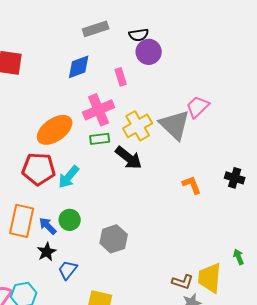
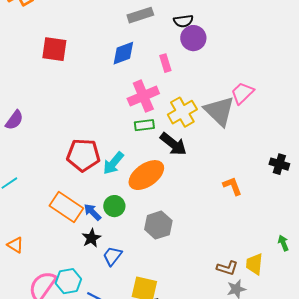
orange ellipse: (55, 130) -> (146, 175), moved
orange L-shape: (192, 185) -> (232, 186), moved
orange rectangle: (22, 221) -> (66, 207), turned -68
yellow trapezoid: (210, 278) -> (254, 264), size x0.7

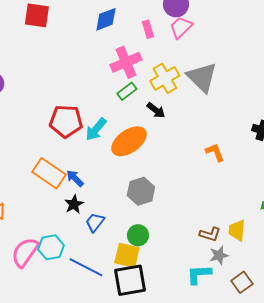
pink trapezoid: (242, 93) -> (181, 27), moved
green rectangle: (144, 125) -> (127, 91), turned -30
black arrow: (173, 144) -> (156, 110), size x0.7
green circle: (114, 206) -> (138, 235), moved

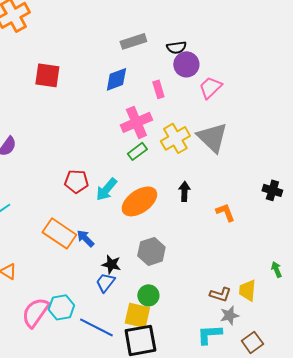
pink trapezoid: (181, 27) -> (210, 87), moved
black arrow: (156, 110) -> (184, 191), moved, turned -126
red pentagon: (66, 121) -> (76, 181), size x0.7
black star: (74, 204) -> (111, 264), moved, turned -30

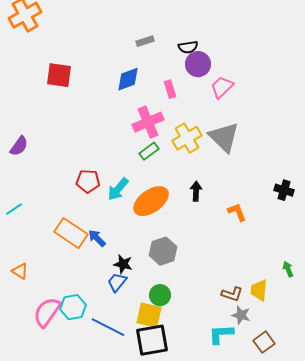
gray rectangle: (133, 41) -> (145, 41), size x0.7
gray star: (229, 315) -> (241, 315), turned 30

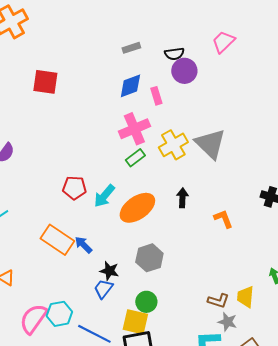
blue diamond: (128, 79) -> (130, 86), moved
pink trapezoid: (222, 87) -> (223, 42), moved

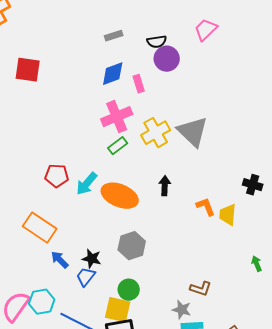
orange ellipse: (137, 208) -> (120, 196), turned 57
blue arrow: (83, 245) -> (60, 260), moved
yellow trapezoid: (245, 297) -> (228, 215), moved
gray star: (227, 322) -> (182, 310), moved

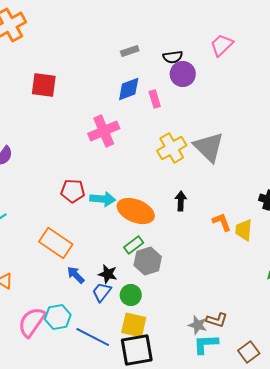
pink cross: (117, 117) -> (104, 131), moved
green rectangle: (118, 146) -> (134, 245), moved
cyan arrow: (87, 184) -> (103, 199), turned -125
brown L-shape: (201, 289) -> (217, 320), moved
green circle: (129, 290) -> (131, 295), moved

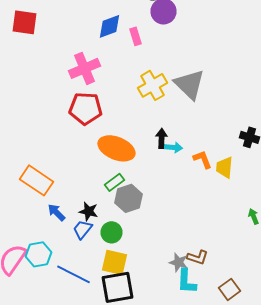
red pentagon: (73, 191) -> (86, 108), moved, size x1.4
cyan arrow: (103, 199) -> (174, 147), moved, size x0.7
cyan L-shape: (206, 344) -> (186, 281), turned -84

